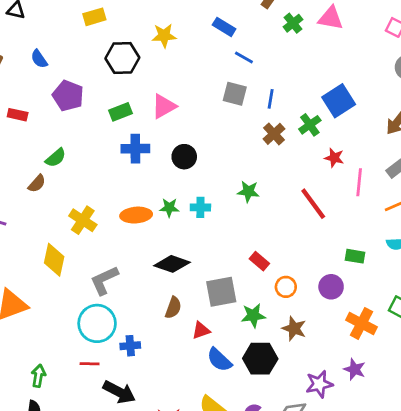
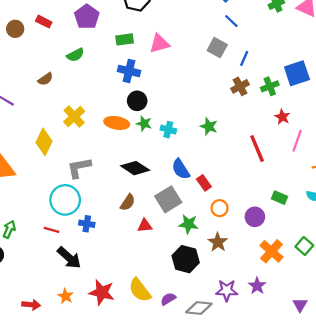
black circle: (184, 157) -> (137, 101), moved
green semicircle: (56, 158) -> (75, 55), moved
gray square: (221, 292) -> (168, 199), turned -35
blue semicircle: (219, 360) -> (181, 169), moved

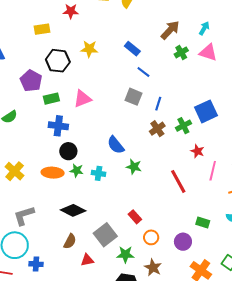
purple pentagon: (87, 17) -> (31, 81), moved
blue semicircle: (181, 169) -> (116, 145), moved

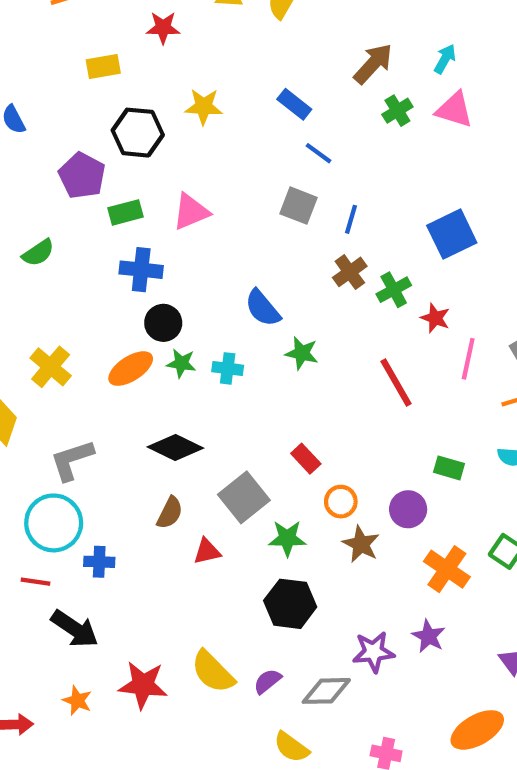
green cross: (183, 126) -> (394, 290), moved
orange ellipse: (53, 173) -> (131, 369), turned -35
brown star: (153, 268) -> (361, 544), moved

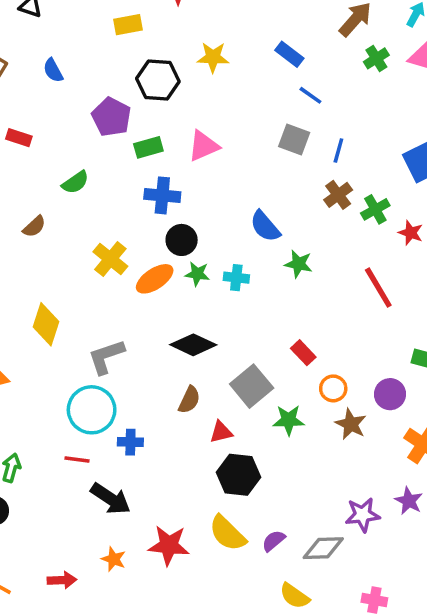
yellow cross: (51, 367) -> (110, 259), moved
black hexagon: (290, 604) -> (239, 475), moved

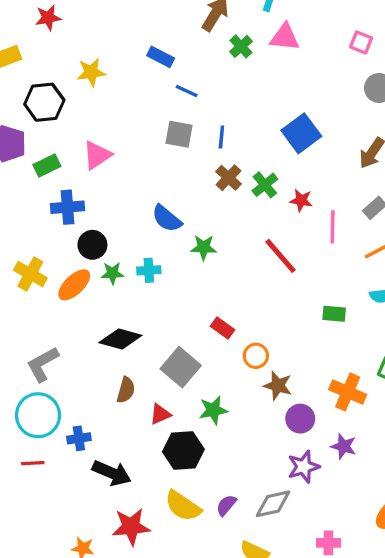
purple circle: (390, 394) -> (300, 419), moved
green star: (289, 420) -> (213, 410), moved
black arrow: (110, 499) -> (112, 473), moved

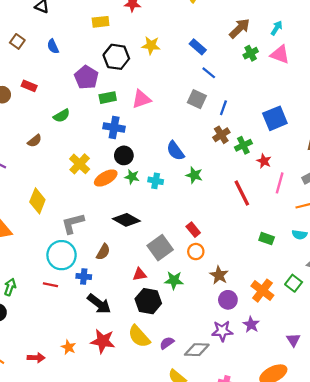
orange circle: (256, 356) -> (196, 252), moved
brown semicircle: (126, 390) -> (103, 252), moved

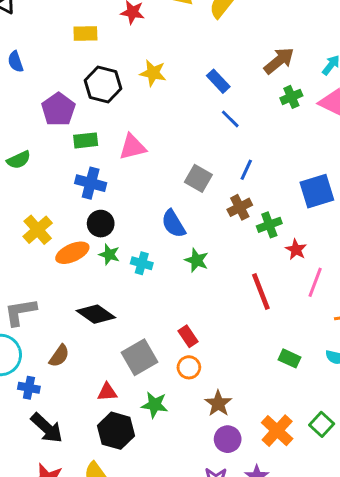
gray square: (197, 99) -> (198, 178), moved

